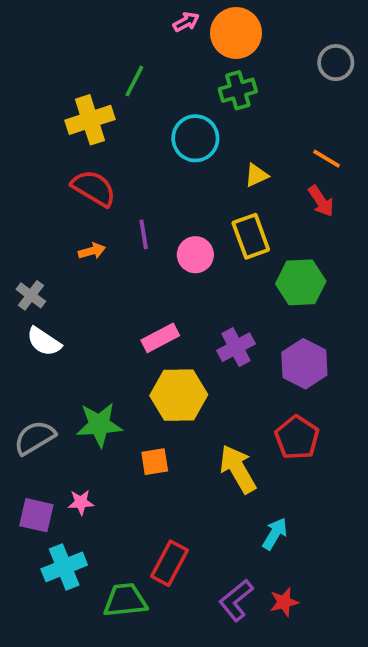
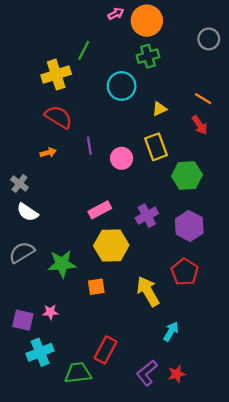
orange arrow: (92, 251) -> (48, 153), moved
gray semicircle: (35, 438) -> (22, 252), moved

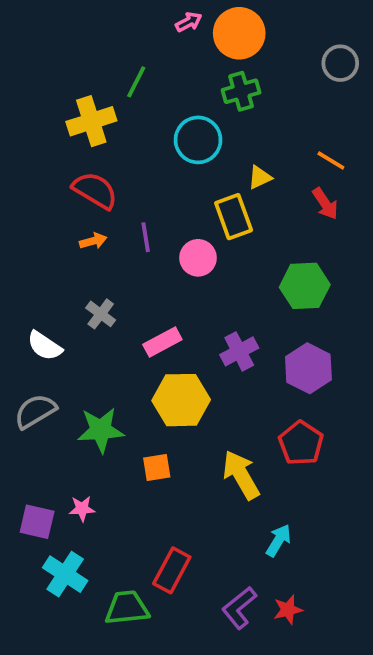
yellow rectangle: (156, 147) -> (234, 217), moved
orange arrow: (48, 153) -> (93, 241), moved
gray cross: (19, 184) -> (101, 314), moved
cyan cross: (40, 352) -> (65, 574), turned -35

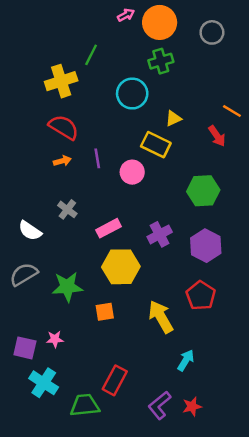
gray circle: (340, 63) -> (212, 32), moved
orange line: (331, 160) -> (232, 111), moved
yellow rectangle: (234, 217) -> (156, 145), turned -44

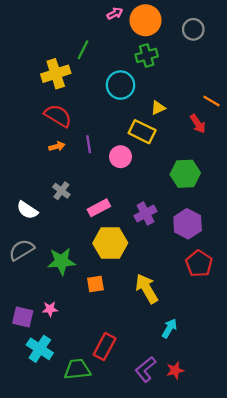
red pentagon: (201, 296) -> (199, 264), moved

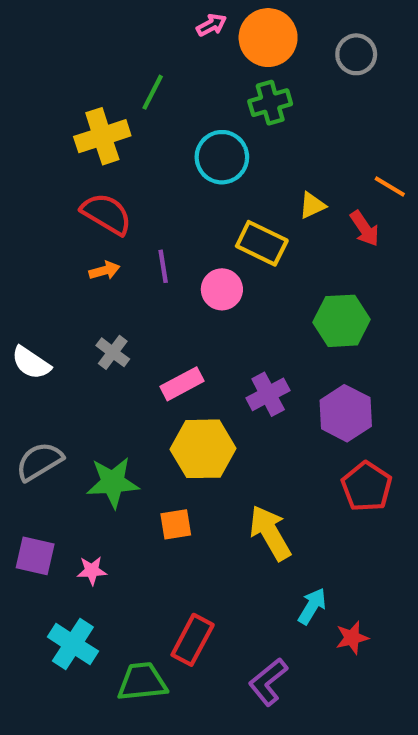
yellow triangle: (158, 108) -> (312, 205), moved
white semicircle: (27, 210) -> (31, 363), moved
purple square: (23, 317) -> (35, 556), moved
red star: (175, 370) -> (352, 638), moved

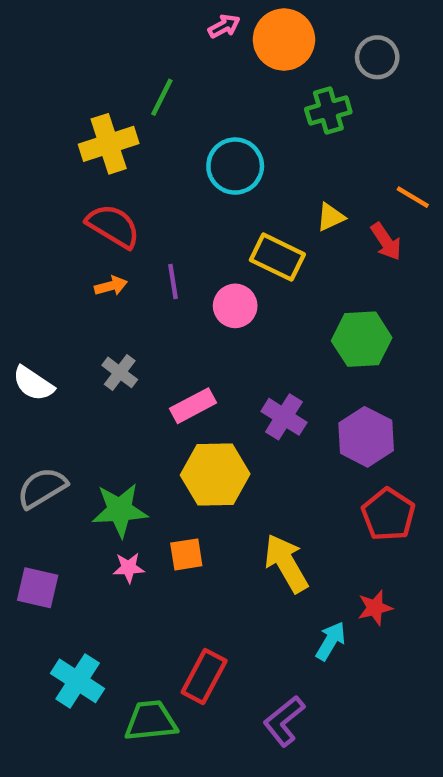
green cross: (270, 103) -> (328, 111), moved
purple cross: (268, 394) -> (284, 417), turned -30
pink star: (92, 571) -> (129, 568), moved
red star: (352, 638) -> (375, 608), moved

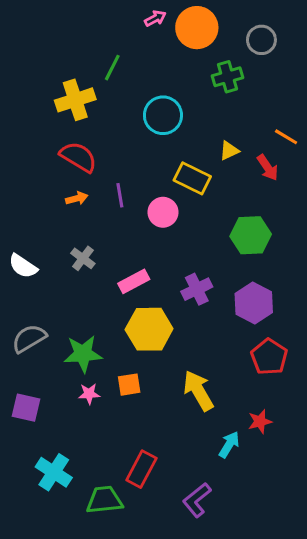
purple cross: (284, 417) -> (197, 289), turned 32

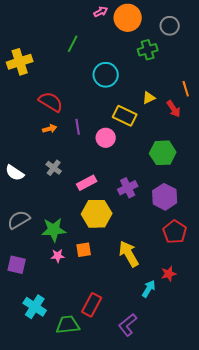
yellow cross: (75, 100) -> (20, 62), moved
orange line: (286, 137) -> (186, 89), turned 42

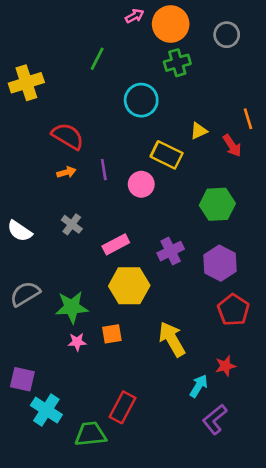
green cross: (148, 50) -> (177, 63), moved
purple square: (17, 265) -> (22, 379), moved
purple L-shape: (128, 325) -> (215, 419), moved

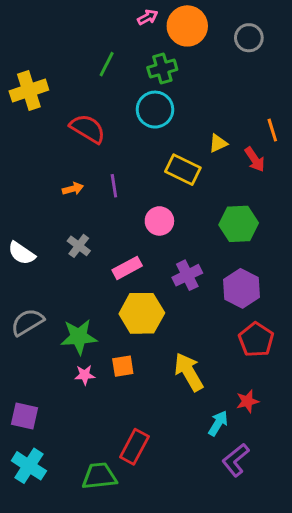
green cross: (177, 63) -> (162, 69), moved
red semicircle: (68, 136) -> (88, 129), moved
pink circle: (141, 184) -> (159, 221), moved
cyan cross: (46, 410) -> (29, 466), moved

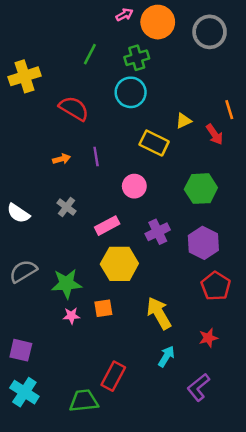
gray circle: (249, 38) -> (210, 32), size x1.4
cyan arrow: (218, 423) -> (166, 356), moved

